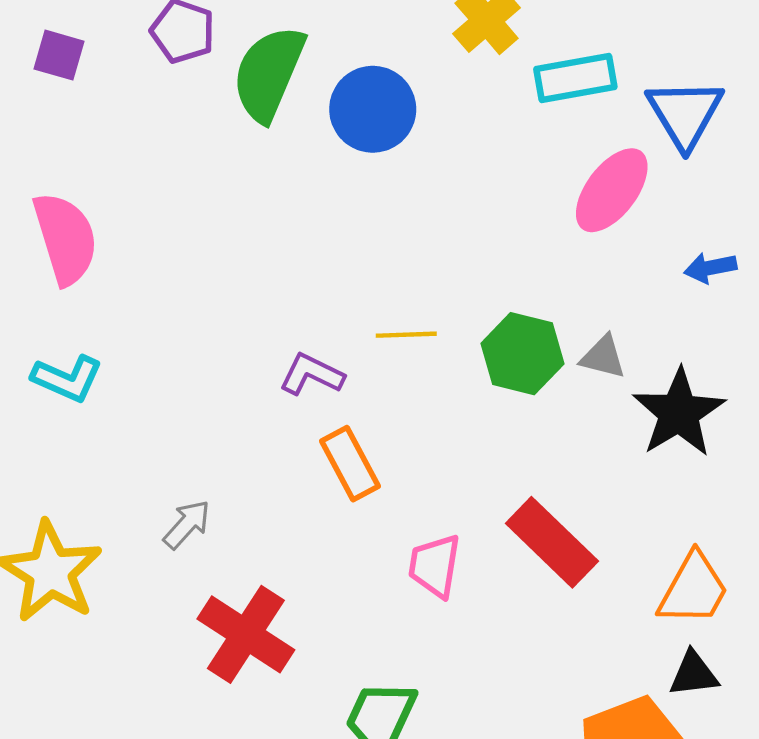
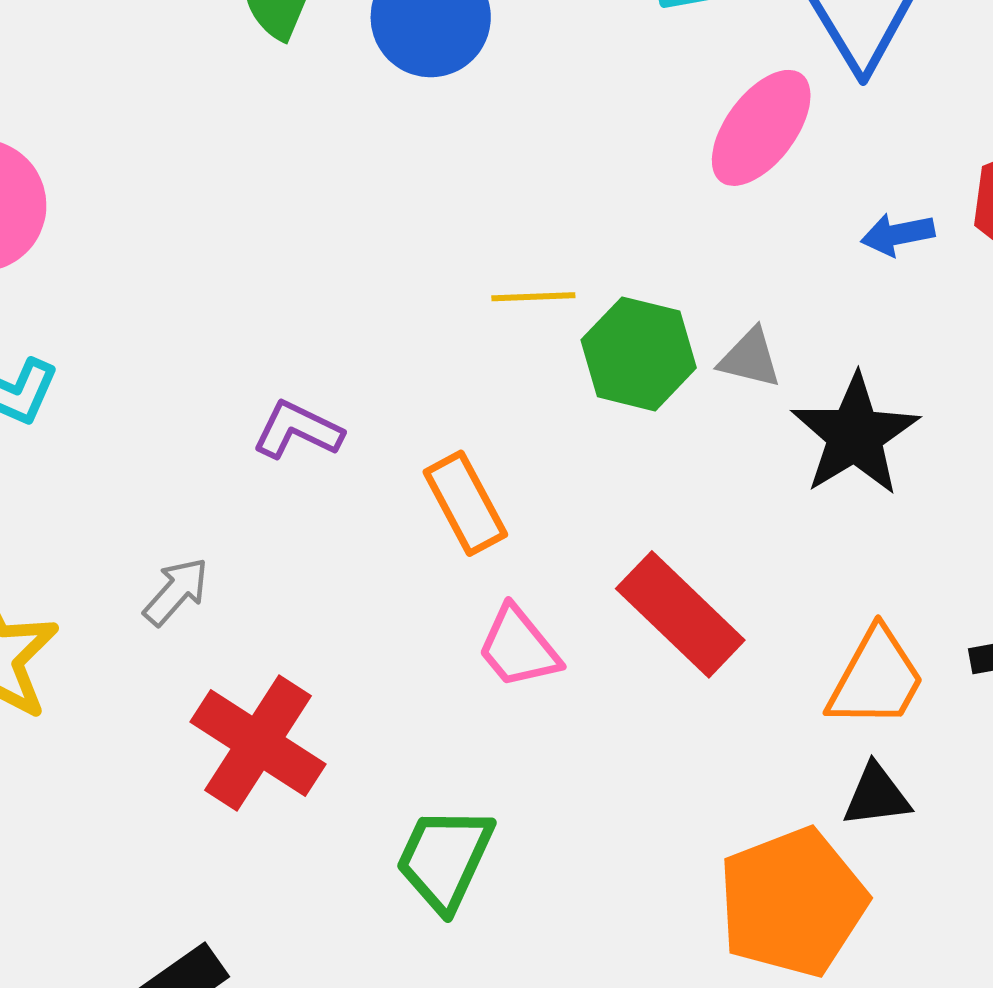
yellow line: (406, 335) -> (533, 297), moved
purple L-shape: (312, 374) -> (298, 430), moved
orange rectangle: (350, 464) -> (465, 503), moved
pink trapezoid: (435, 566) -> (518, 647), turned -48

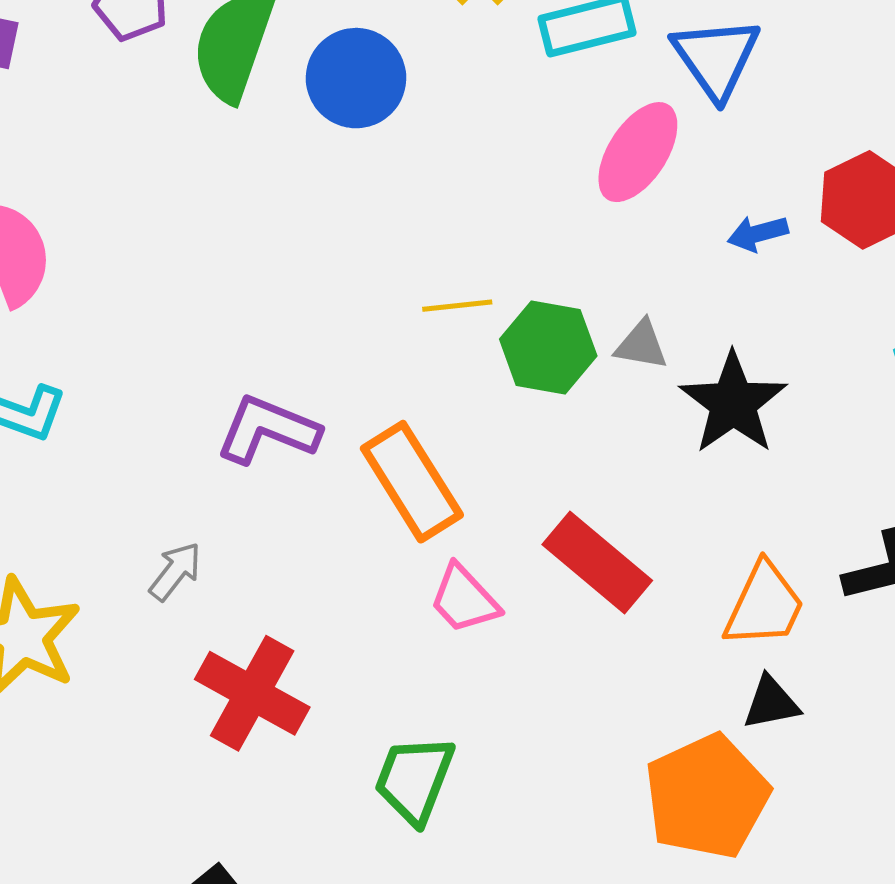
purple L-shape: (298, 430) -> (268, 430), size x1.4
orange rectangle: (465, 503) -> (412, 482), size x1.4

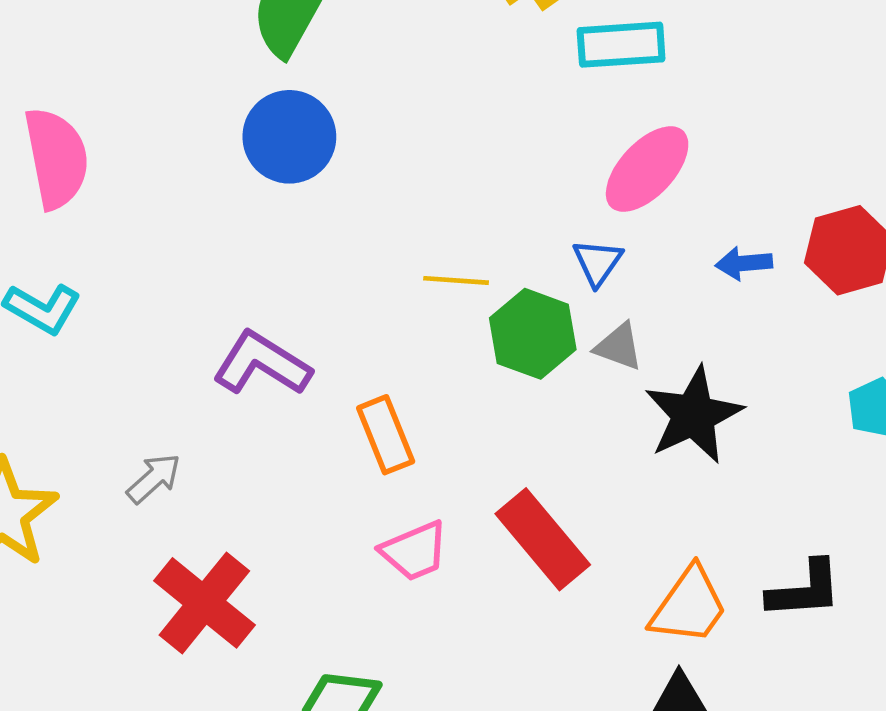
blue triangle: (716, 58) -> (598, 262), moved, size x0.6
blue circle: (356, 78) -> (289, 137), moved
orange rectangle: (412, 482) -> (386, 435), size x0.7
pink trapezoid: (464, 599) -> (414, 551), turned -80

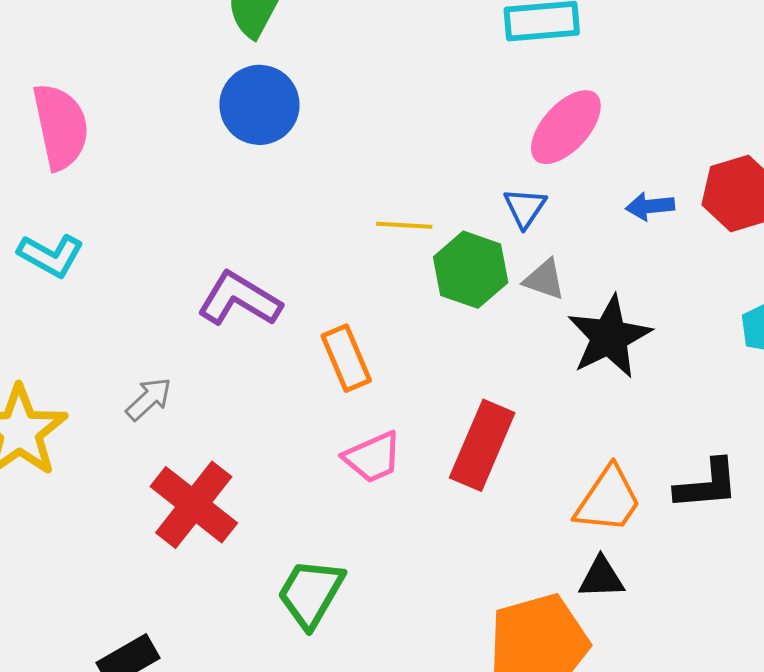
red rectangle: (543, 539) -> (482, 445), turned 64

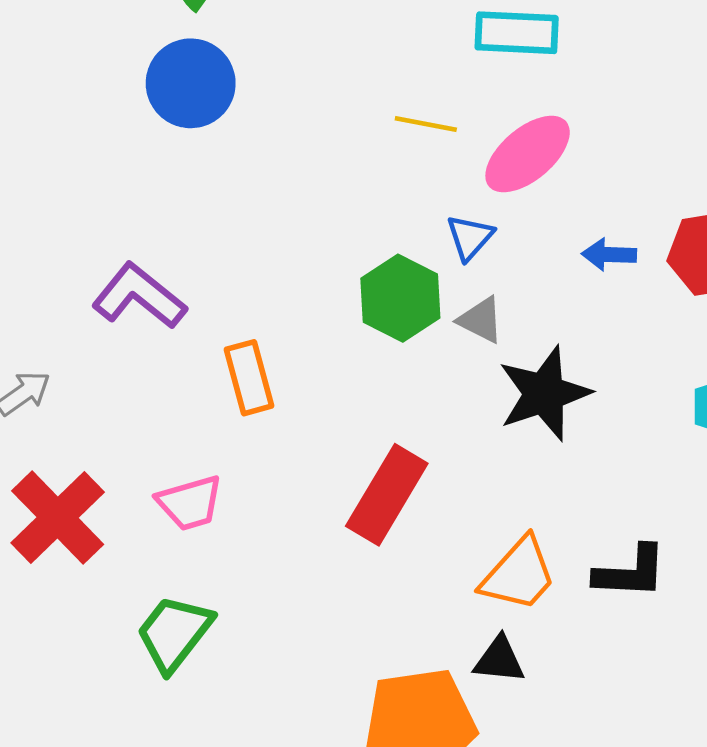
yellow line: (404, 225) -> (426, 124), moved
pink trapezoid: (373, 457) -> (190, 503), moved

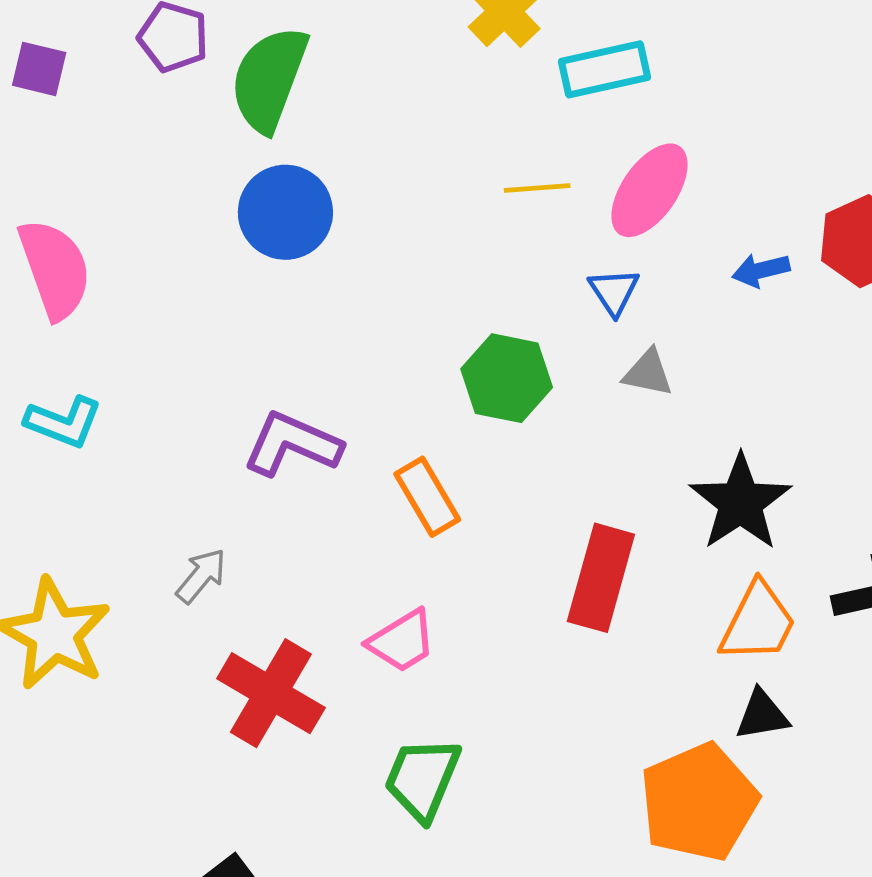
green hexagon: (400, 298) -> (507, 378), moved
black star: (544, 393) -> (740, 502), moved

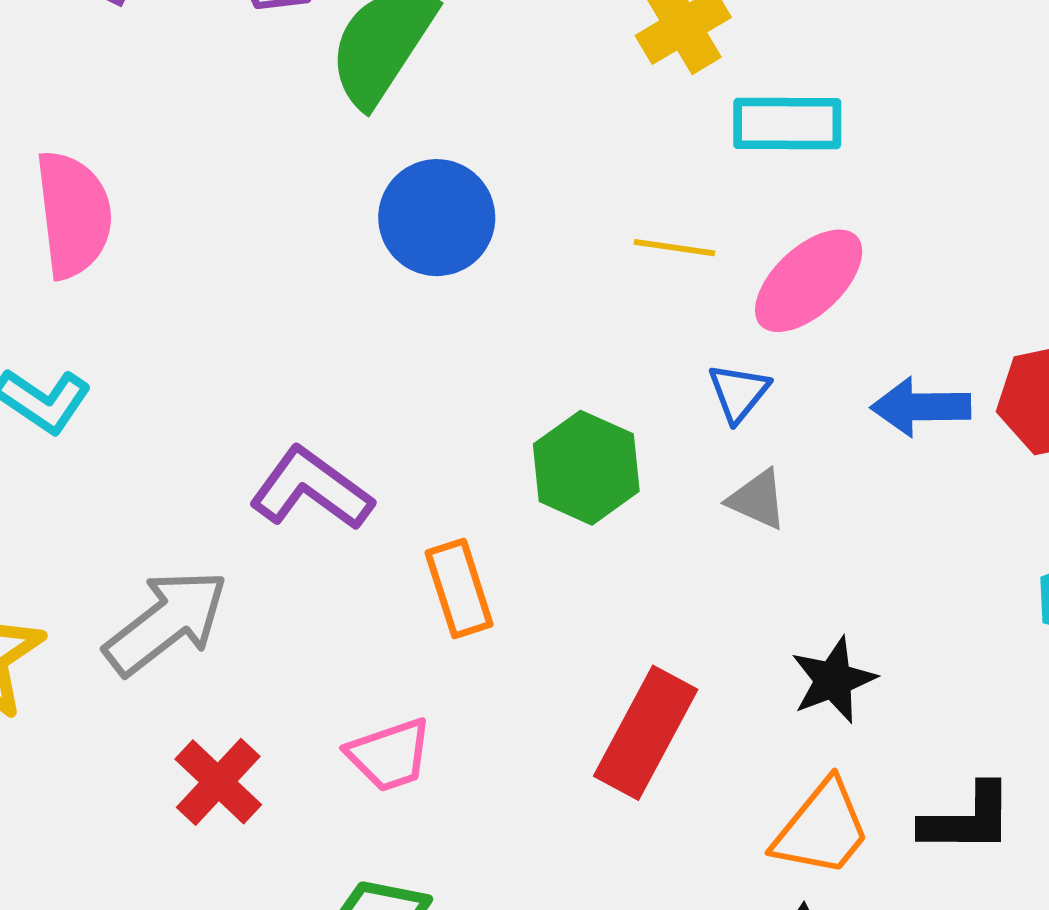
blue circle: (285, 212) -> (437, 218), moved
blue arrow: (761, 270) -> (921, 407), size x1.4
black star: (740, 502) -> (833, 680), size x0.7
gray arrow: (201, 576) -> (166, 622), size x1.8
red cross: (271, 693) -> (218, 782), size x0.7

